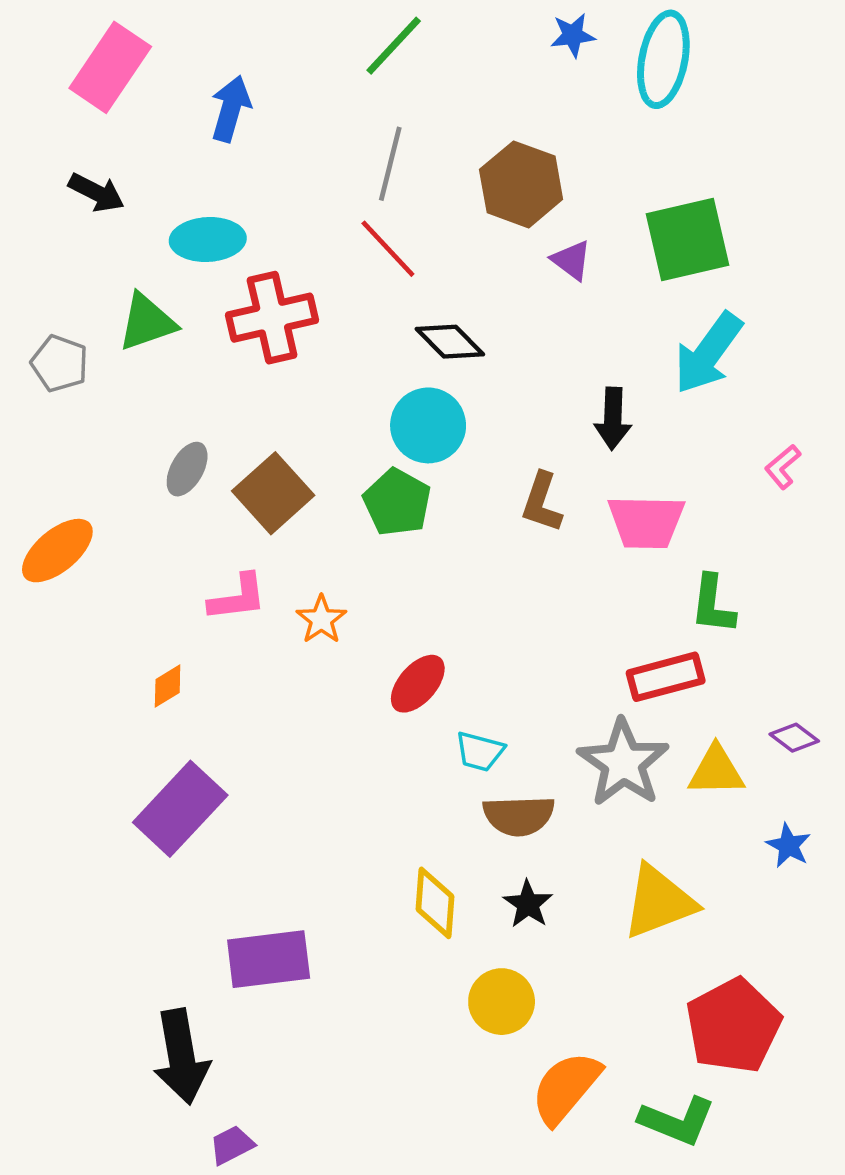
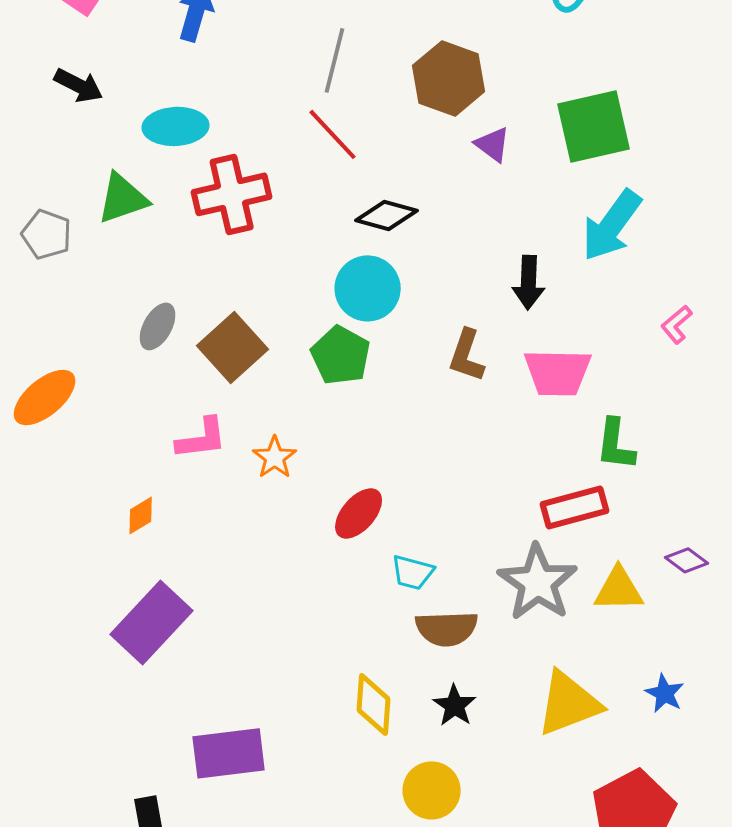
black diamond: (450, 342) -> (387, 215), turned -30
blue star: (788, 846) -> (665, 693), moved

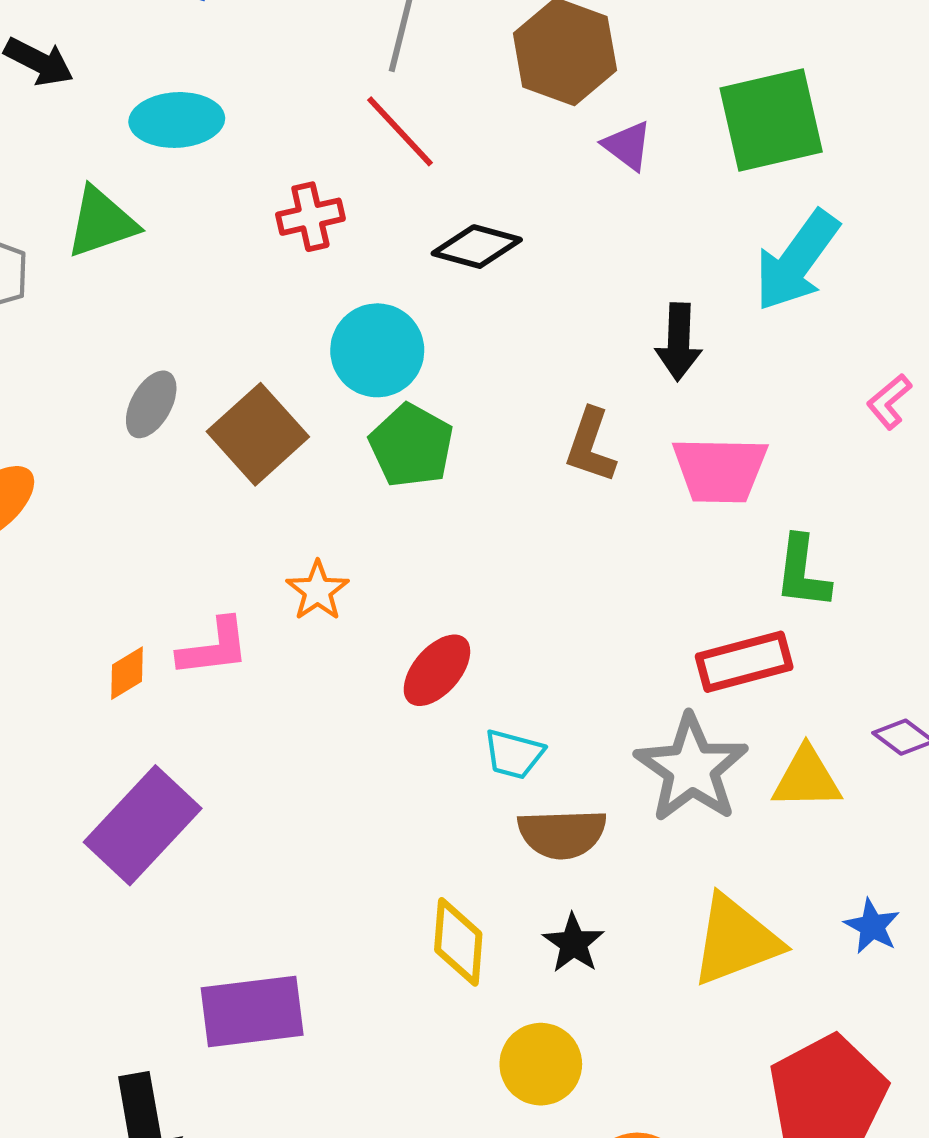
red cross: (232, 194) -> (310, 217), moved, size x0.6
cyan circle: (368, 288) -> (377, 350), moved
pink L-shape: (202, 438) -> (214, 648), moved

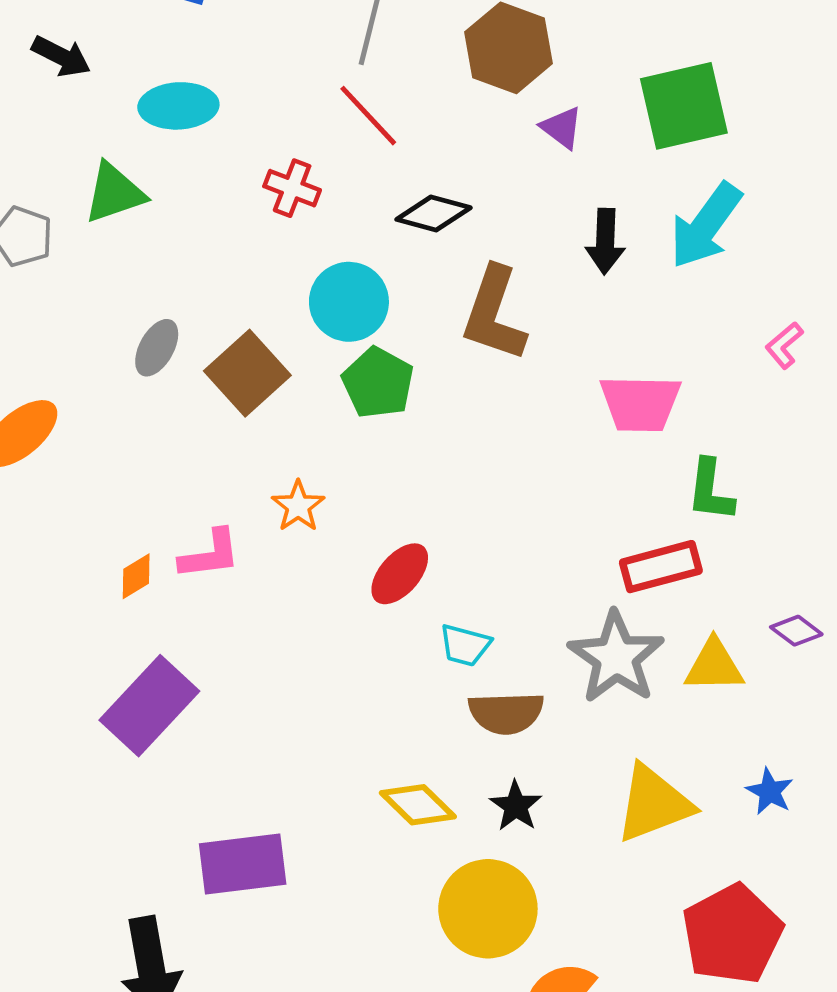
red cross: (310, 217) -> (292, 188), turned 34
black arrow: (679, 342) -> (605, 241), moved
brown L-shape: (591, 446) -> (494, 314), moved, size x1.5
yellow diamond: (458, 942) -> (418, 805), turned -50
yellow circle: (541, 1064) -> (488, 909), size x1.4

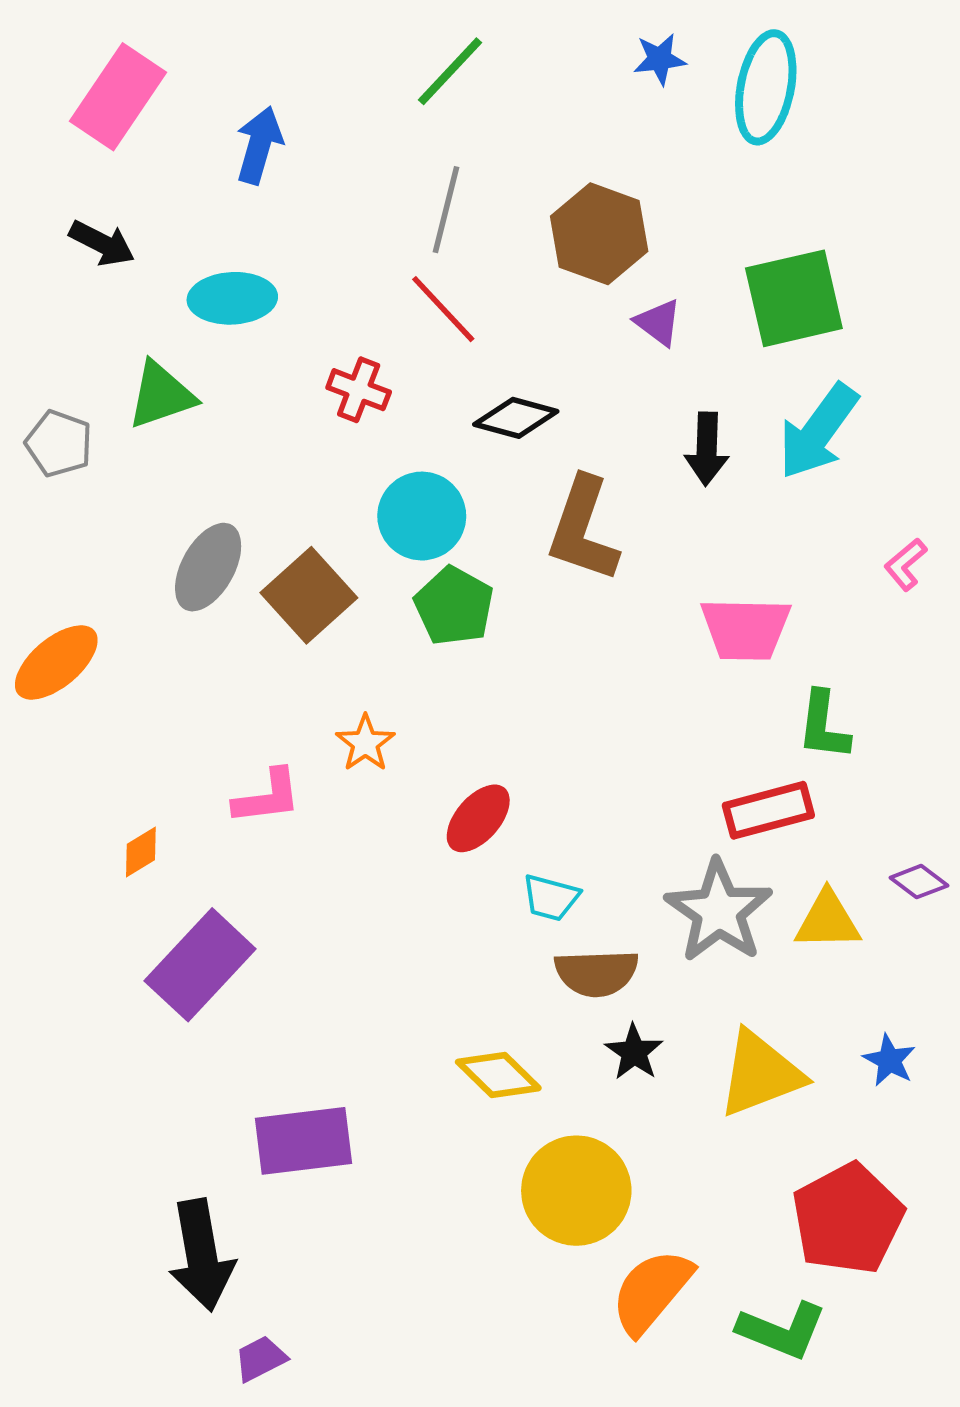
gray ellipse: (157, 348) -> (208, 567), size x1.4
orange diamond: (136, 576) -> (141, 852), moved
black star: (516, 806) -> (634, 1052), moved

